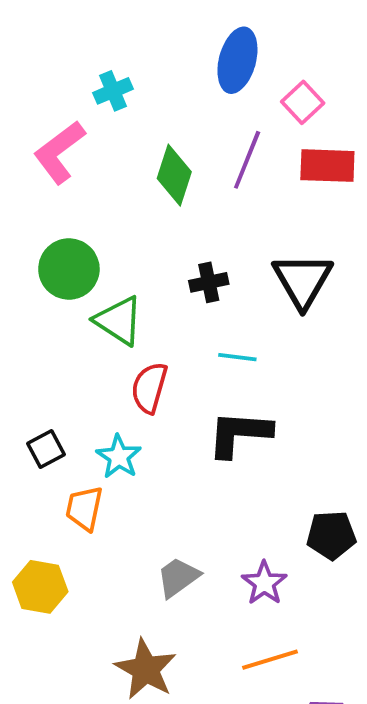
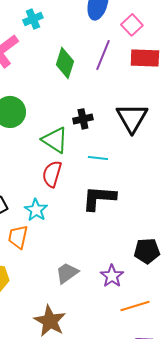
green triangle: (119, 321) -> (55, 140), moved
orange line: (270, 660) -> (135, 306), moved

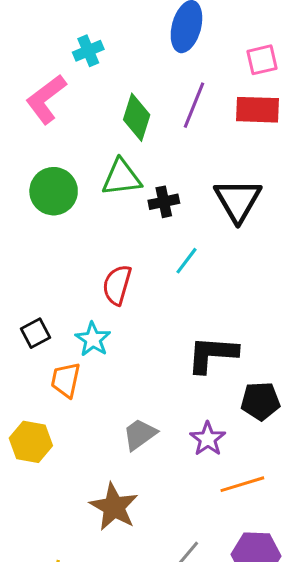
pink square: (132, 25) -> (262, 60), moved, turned 30
green triangle: (55, 140) -> (122, 178), moved, turned -40
cyan line: (98, 158) -> (186, 261), turned -60
black L-shape: (99, 198) -> (212, 354), moved

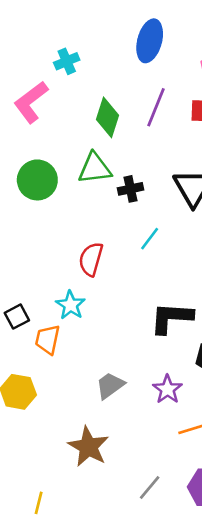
black square: (35, 333) -> (17, 317), moved

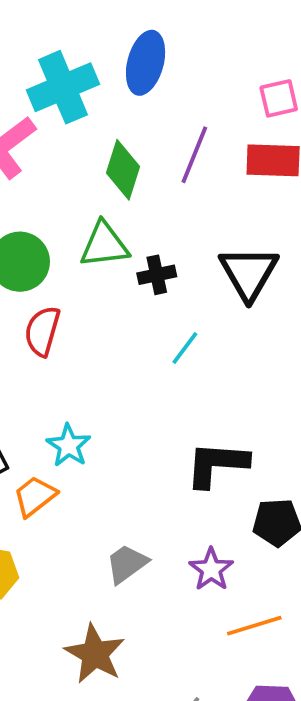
blue ellipse: (150, 41) -> (146, 63), moved
cyan cross: (67, 61) -> (63, 87), size x1.8
red semicircle: (91, 259) -> (42, 331), moved
orange trapezoid: (48, 339) -> (35, 496), turned 40

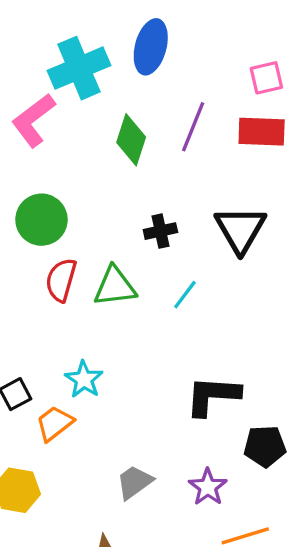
green triangle: (104, 245) -> (115, 286), moved

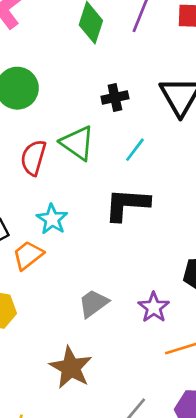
red semicircle: (61, 280) -> (33, 158), moved
green triangle: (115, 286) -> (77, 143), turned 42
black L-shape: (213, 396) -> (127, 204), moved

